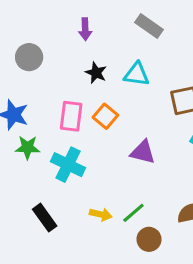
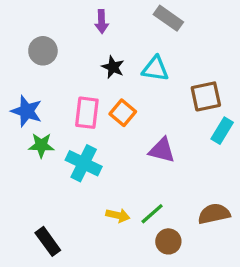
black rectangle: (45, 218) -> (48, 241), moved

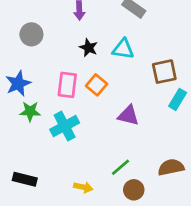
blue star: (27, 111) -> (18, 84), turned 30
cyan cross: (84, 163) -> (65, 126), turned 36
yellow arrow: (118, 215) -> (83, 187), moved
black rectangle: (48, 241) -> (25, 179), moved, turned -40

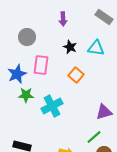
pink rectangle: (67, 85) -> (41, 65), moved
purple triangle: (128, 115) -> (104, 112), moved, turned -30

